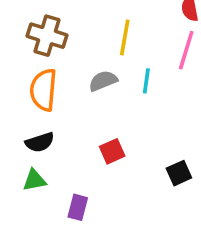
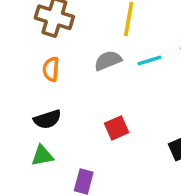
cyan line: (146, 81) -> (149, 61), turned 65
orange semicircle: (43, 90) -> (51, 69), size x0.6

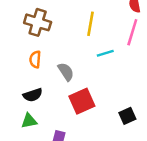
gray semicircle: (108, 61) -> (66, 72), moved, turned 78
red square: (117, 128) -> (82, 101), size x1.5

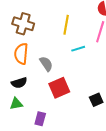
orange semicircle: (35, 59) -> (21, 54), size x1.5

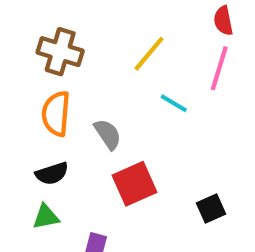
yellow line: (66, 25) -> (149, 54), turned 30
cyan line: (78, 49) -> (174, 103), turned 48

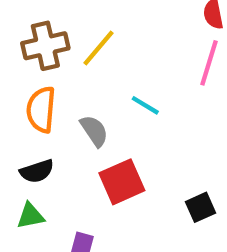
brown cross: (60, 52) -> (45, 46), turned -30
yellow line: (149, 54) -> (98, 48), moved
cyan line: (174, 103) -> (145, 105), moved

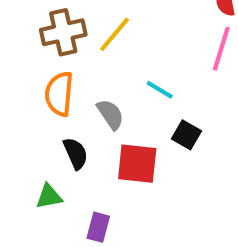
black semicircle: (37, 171) -> (76, 153), moved, turned -96
red square: (122, 182) -> (137, 164), turned 30
black square: (201, 207) -> (186, 135), moved, turned -36

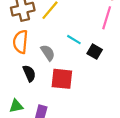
black square: (186, 135) -> (95, 52), moved
green triangle: (49, 196) -> (16, 106), moved

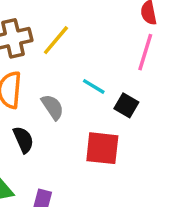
red square: (62, 79) -> (102, 148), moved

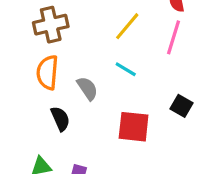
yellow line: (56, 40) -> (127, 26), moved
black square: (126, 105) -> (181, 106), moved

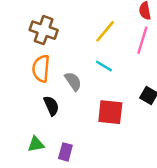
brown cross: (51, 25) -> (44, 30), turned 32

